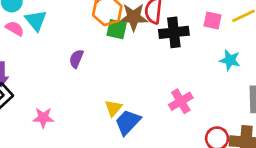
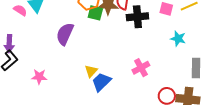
purple semicircle: (76, 59) -> (65, 34), size x1.6

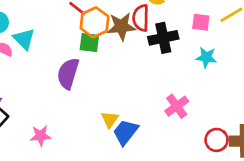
green square: (95, 13) -> (89, 43), moved
cyan star: (178, 39) -> (206, 57), moved

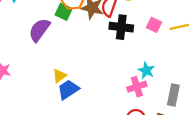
cyan star: (206, 57) -> (146, 70), moved
pink cross: (177, 106) -> (137, 87), moved

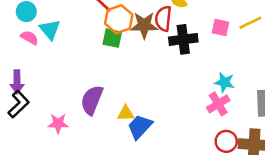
purple semicircle: (39, 30) -> (92, 100), moved
yellow triangle: (59, 76) -> (126, 113), turned 48

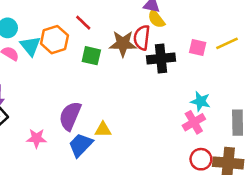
orange hexagon: (119, 19) -> (54, 40), moved
blue trapezoid: (140, 127) -> (81, 145), moved

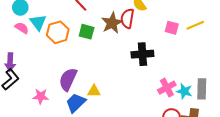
orange hexagon: (54, 40) -> (58, 32), moved
brown star: (123, 44) -> (112, 23), turned -30
black cross: (161, 58) -> (142, 54), moved
cyan star: (200, 101) -> (184, 91), moved

